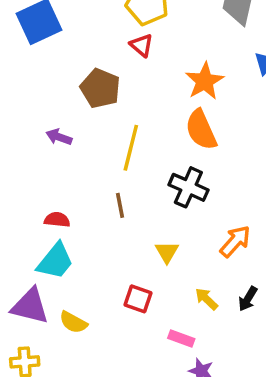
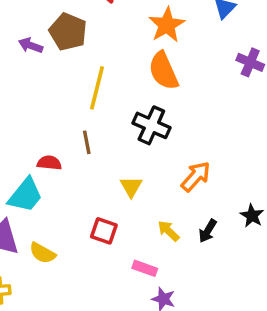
purple arrow: (59, 137) -> (31, 45), moved
red semicircle: (57, 220) -> (49, 163), moved

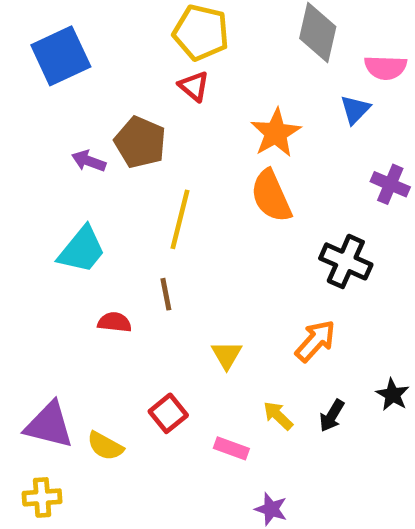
black cross: (151, 125) -> (346, 261), moved
cyan trapezoid: (25, 195) -> (82, 250), moved
red square: (104, 231) -> (168, 413), moved, turned 32
pink rectangle: (145, 268) -> (231, 448), moved

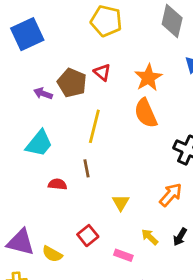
red triangle: (194, 86) -> (102, 72), moved

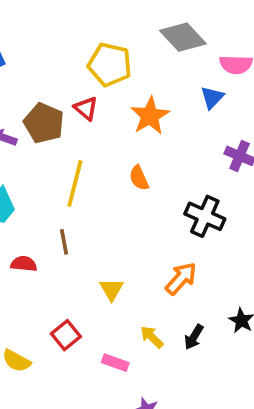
yellow pentagon: (106, 21) -> (110, 65), moved
gray diamond: (172, 21) -> (183, 37), turned -56
orange semicircle: (146, 113) -> (139, 178), moved, size x0.6

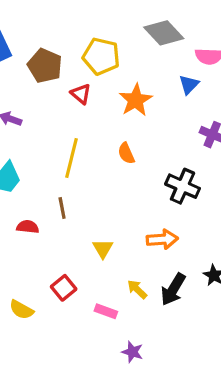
brown pentagon: (44, 123) -> (45, 66), moved
orange arrow: (181, 278) -> (162, 239), turned 44
black arrow: (194, 337) -> (173, 289), size x1.5

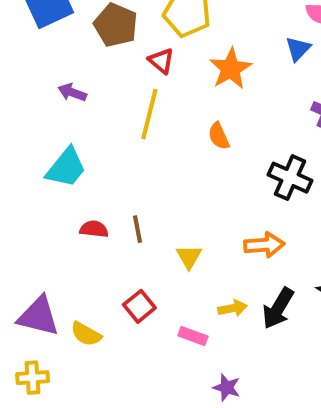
yellow line: (71, 158) -> (149, 114), moved
brown line: (62, 208) -> (138, 229), moved
yellow arrow: (137, 289) -> (233, 308), turned 125

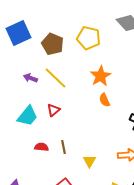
red triangle: (161, 61) -> (53, 110), moved, turned 40
orange star: (231, 69) -> (100, 76), moved
yellow line: (149, 114) -> (55, 78), moved, turned -60

